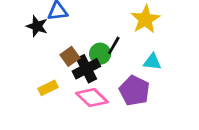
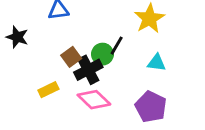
black star: (37, 26) -> (17, 37), moved
purple pentagon: (134, 91) -> (151, 107), moved

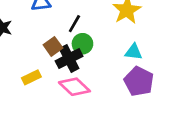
black line: (117, 46) -> (74, 24), moved
purple pentagon: (151, 107) -> (139, 81), moved

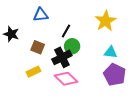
brown square: (53, 46) -> (38, 47), moved, turned -32

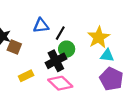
blue triangle: (41, 15) -> (41, 26), moved
yellow star: (105, 21) -> (99, 37), moved
brown square: (38, 47) -> (14, 47), moved

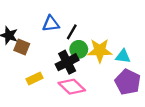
yellow star: (99, 37) -> (100, 51), moved, turned 30

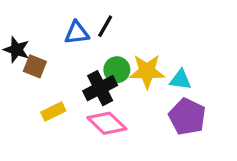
black line: (72, 32) -> (105, 26), moved

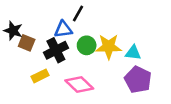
blue triangle: (77, 33) -> (63, 29), moved
black cross: (100, 88) -> (56, 50), moved

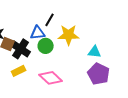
green circle: (87, 45) -> (46, 46), moved
yellow star: (109, 47) -> (69, 35), moved
black cross: (56, 50) -> (21, 49), moved, turned -30

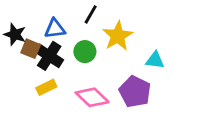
blue triangle: (38, 33) -> (55, 29), moved
yellow star: (69, 35) -> (118, 36), turned -30
purple pentagon: (99, 74) -> (135, 92), moved

